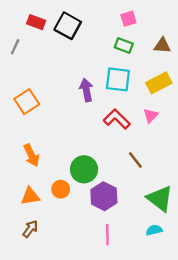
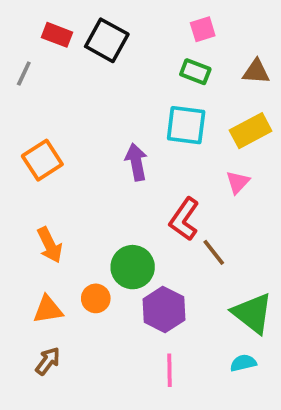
purple arrow: (86, 90) -> (136, 162), moved
red L-shape: (117, 119) -> (184, 219), moved, turned -100

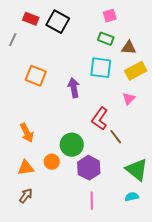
brown triangle: (256, 72) -> (129, 48), moved
orange square: (42, 160) -> (36, 76), moved, turned -35

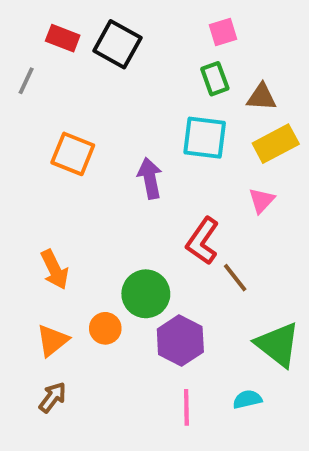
green rectangle: (106, 39) -> (215, 79), turned 49
orange triangle: (26, 168) -> (52, 340), turned -30
cyan semicircle: (132, 197) -> (247, 399), moved

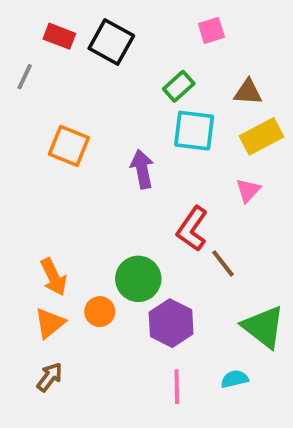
green rectangle: (215, 79) -> (179, 86), moved, turned 68
orange arrow: (55, 269) -> (54, 277), moved

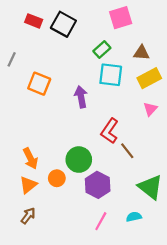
pink square: (211, 30) -> (121, 18), size x1.5
gray line: (25, 77) -> (12, 59), moved
pink triangle: (248, 190) -> (150, 109), moved
pink line: (177, 387) -> (101, 221), turned 30

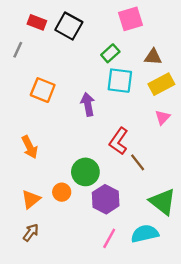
gray line: (12, 59) -> (18, 50), moved
orange arrow: (30, 158) -> (30, 147), moved
cyan semicircle: (134, 217) -> (145, 234), size x1.6

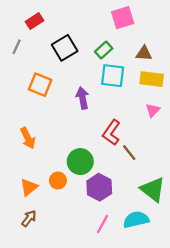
red rectangle: (37, 22) -> (35, 21), turned -54
black square: (69, 26) -> (65, 48), moved, turned 30
yellow rectangle: (161, 84) -> (152, 79), turned 35

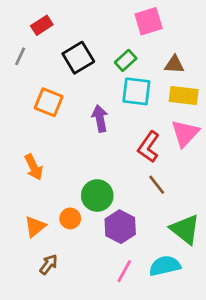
pink triangle: (153, 110) -> (185, 133), size x1.6
red L-shape: (111, 133) -> (149, 147), moved
brown arrow: (29, 218) -> (49, 264), moved

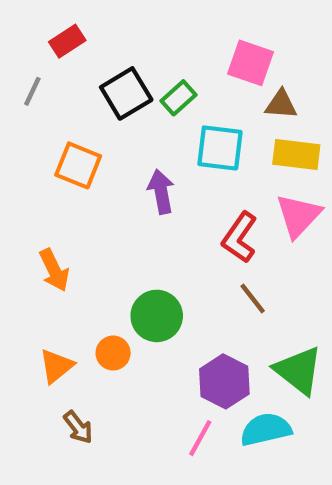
pink square: (149, 21) -> (250, 63), moved, turned 36
green rectangle: (126, 60) -> (178, 98), moved
purple hexagon: (120, 227) -> (224, 381), moved
brown arrow: (49, 264) -> (78, 427), turned 105

